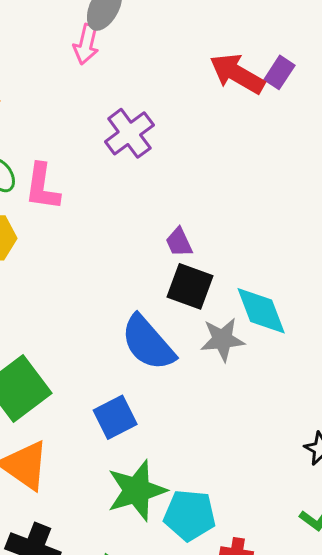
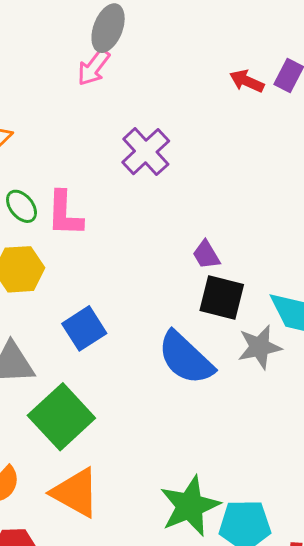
pink arrow: (86, 44) -> (94, 67), turned 30
red arrow: (237, 74) -> (247, 81), size x0.6
blue square: (115, 417) -> (84, 328), moved

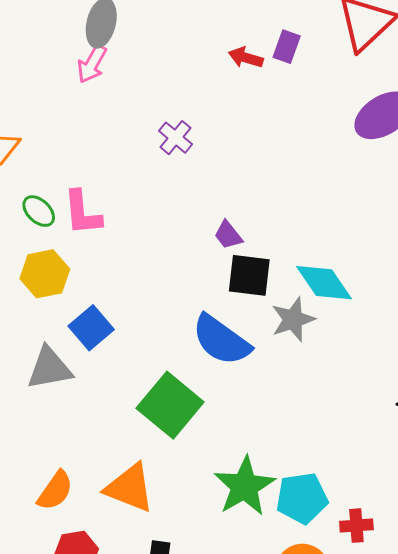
purple cross: (146, 152) -> (176, 138), moved, size x0.7
blue square: (84, 328) -> (91, 328), moved
green square: (61, 417) -> (170, 405), moved

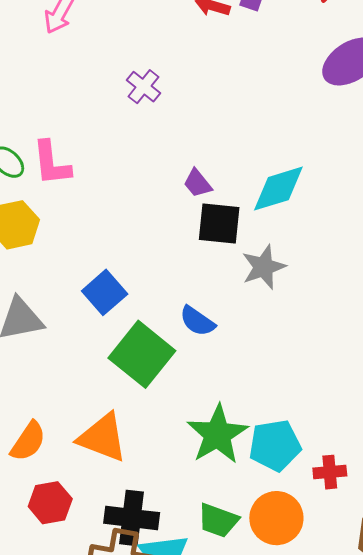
cyan diamond: (324, 283) -> (278, 189), moved, turned -72
blue square: (91, 328) -> (105, 292), moved
blue semicircle: (221, 340) -> (197, 321), moved, size x0.6

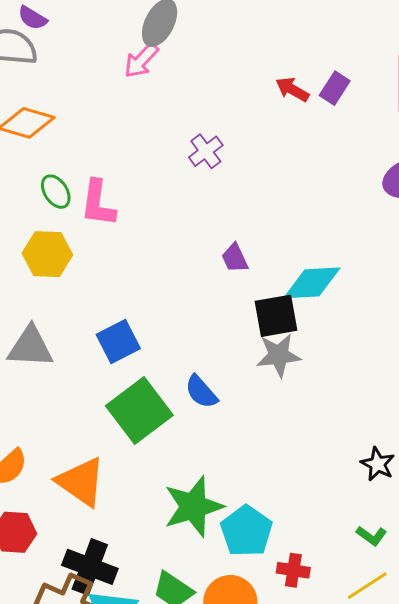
black square: (219, 223) -> (276, 316), moved, turned -30
cyan pentagon: (275, 445) -> (246, 531), turned 30

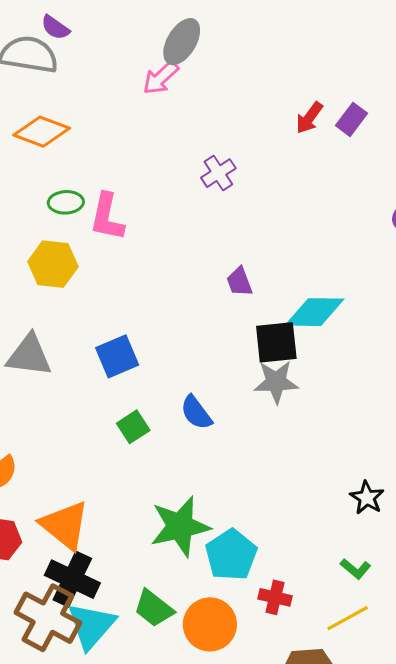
red arrow: (292, 89) -> (309, 118), turned -88
green ellipse: (56, 192) -> (66, 202), turned -64
green square: (139, 411) -> (133, 427), size x0.5
orange triangle: (81, 482) -> (65, 525), moved

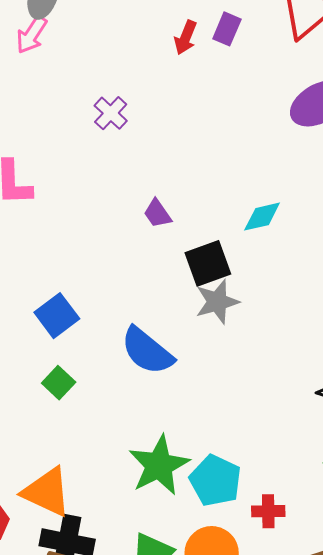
cyan diamond: (315, 312) -> (262, 217), moved, size x0.7
blue semicircle: (196, 413) -> (147, 351), size x1.5
green square: (133, 427) -> (59, 383), moved

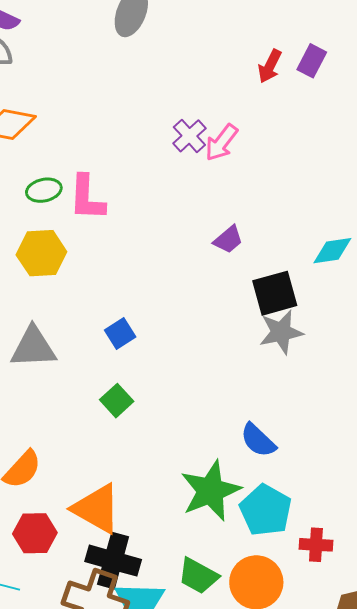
pink arrow: (32, 35) -> (221, 143), moved
purple trapezoid: (157, 214) -> (228, 240), turned -100
blue square: (57, 316) -> (120, 333), size x0.7
blue semicircle: (147, 351) -> (258, 440), moved, size x0.7

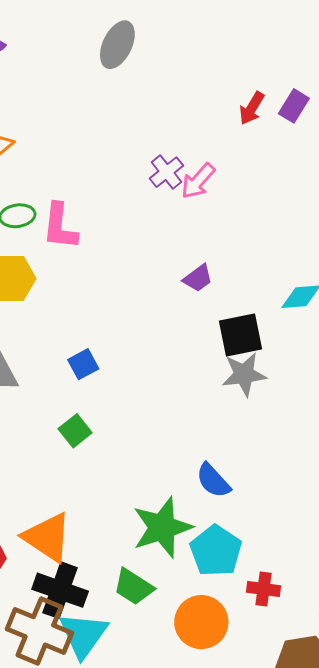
green trapezoid: (198, 576) -> (133, 587), moved

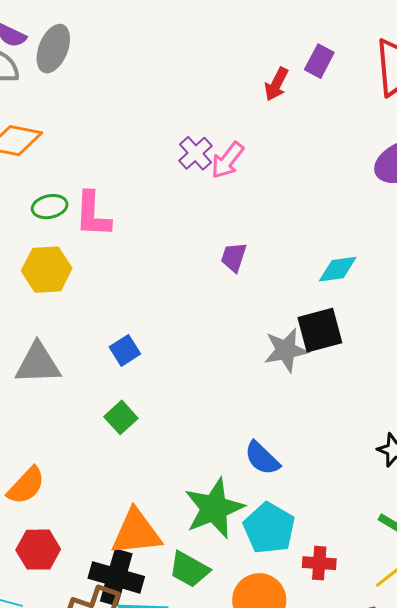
gray ellipse: (117, 45) -> (53, 49), moved
purple rectangle: (294, 106) -> (319, 61), moved
purple trapezoid: (198, 278) -> (234, 257), turned 148
black square: (240, 335) -> (320, 330), moved
orange triangle: (47, 537) -> (136, 532), moved, turned -36

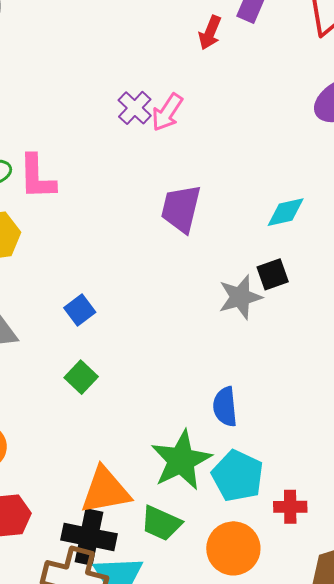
purple trapezoid: (234, 257) -> (181, 209), size x1.6
black square: (320, 330) -> (273, 274), size x0.7
blue semicircle: (262, 458) -> (225, 407), turned 45

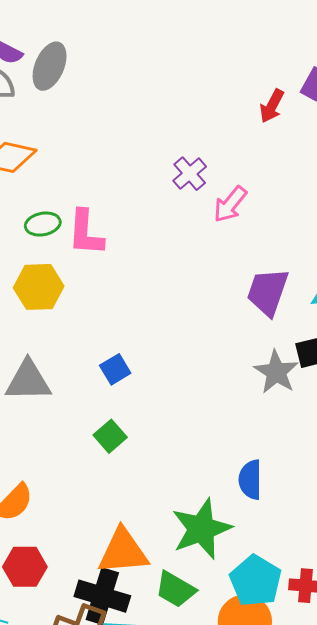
pink arrow: (167, 112) -> (230, 204), moved
purple trapezoid: (181, 209) -> (268, 292), moved
gray star: (240, 297) -> (276, 372), turned -30
cyan pentagon: (238, 476) -> (256, 581), moved

